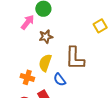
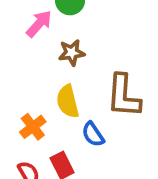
yellow semicircle: (45, 63) -> (68, 101), turned -36
orange cross: (27, 77) -> (33, 127), turned 32

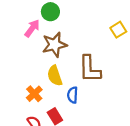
brown star: (72, 53) -> (54, 45), size x1.5
blue semicircle: (93, 134) -> (73, 95), turned 42

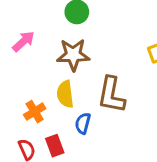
pink arrow: (32, 28) -> (24, 41), moved

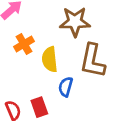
brown star: (73, 55) -> (75, 22), moved
orange cross: (35, 112) -> (24, 44), moved

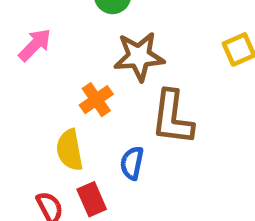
orange cross: (24, 44) -> (96, 100), moved
yellow semicircle: (50, 59) -> (70, 150), moved

